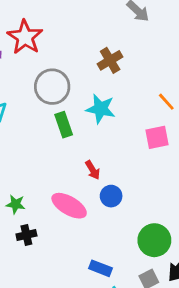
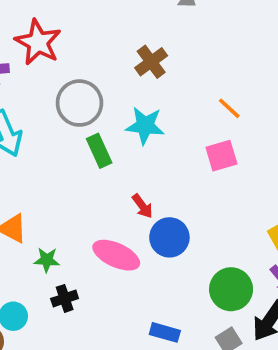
blue circle: (111, 196) -> (169, 237), size x1.4

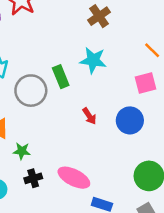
gray circle: (79, 103) -> (31, 91), moved
blue circle: (169, 237) -> (130, 120), moved
pink ellipse: (116, 255) -> (74, 178), moved

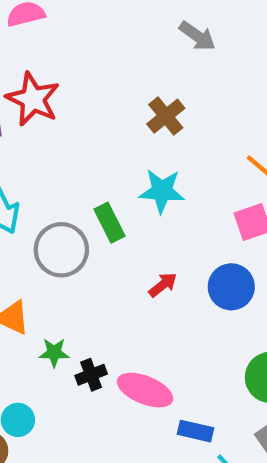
red arrow: (89, 116) -> (163, 285), turned -90
black cross: (33, 178) -> (91, 375), moved

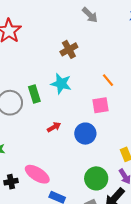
black cross: (91, 375) -> (11, 182), moved

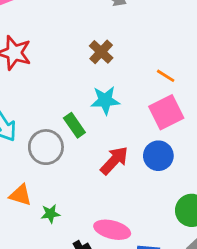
pink square: (100, 105) -> (166, 112), size x1.4
red arrow: (54, 127) -> (114, 161), size x1.6

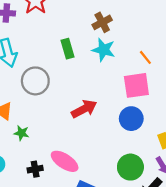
cyan star: (105, 100) -> (104, 50), moved
green rectangle: (74, 125) -> (68, 49), moved
blue circle: (158, 156) -> (131, 119), moved

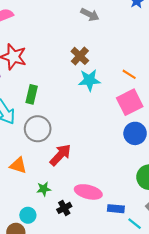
green rectangle: (68, 49) -> (32, 94), moved, turned 48
red arrow: (84, 109) -> (60, 155), moved
green star: (22, 133) -> (44, 189), moved

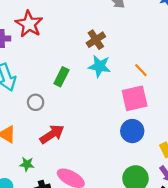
green rectangle: (32, 94) -> (61, 77), moved
gray circle: (38, 129) -> (36, 102), size x0.6

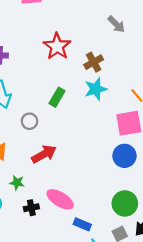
red star: (29, 24) -> (57, 46), moved
cyan star: (99, 66) -> (96, 89), turned -30

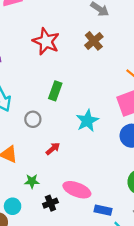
brown cross: (94, 62) -> (94, 41), moved
cyan star: (96, 89) -> (87, 121), moved
red arrow: (44, 154) -> (53, 149), size x0.6

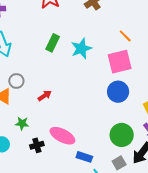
gray circle: (33, 119) -> (16, 81), moved
cyan star: (87, 121) -> (81, 49), moved

